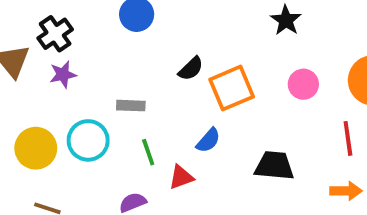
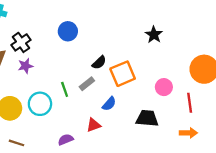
pink circle: (303, 84) -> (164, 87), moved
gray rectangle: (131, 106) -> (87, 84), moved, turned -40
green line: (148, 152) -> (65, 89), moved

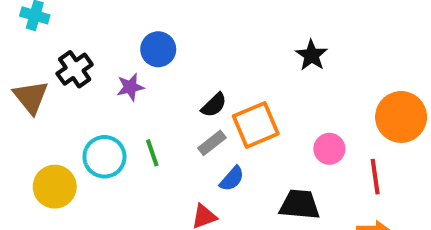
purple star: (25, 66) -> (130, 87), moved
gray rectangle: (87, 84) -> (212, 143), moved
cyan circle: (40, 104) -> (104, 157), moved

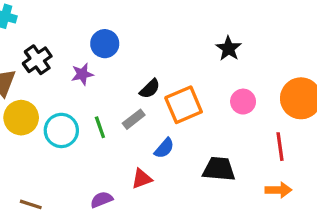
gray rectangle: (212, 143) -> (134, 119), moved
pink circle: (329, 149) -> (243, 102), moved
yellow circle: (55, 187) -> (21, 118), moved

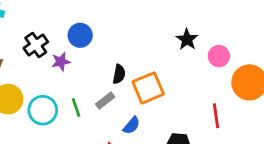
black cross: (37, 60) -> (36, 45), moved
black semicircle: (150, 89) -> (119, 74), turned -36
pink circle: (243, 102) -> (219, 56), moved
red line: (280, 147) -> (216, 116), moved

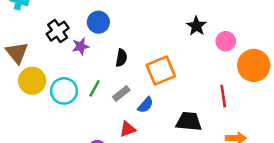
black semicircle: (119, 74) -> (121, 58), moved
gray rectangle: (105, 100) -> (121, 93), moved
green line: (76, 107) -> (95, 88), turned 48

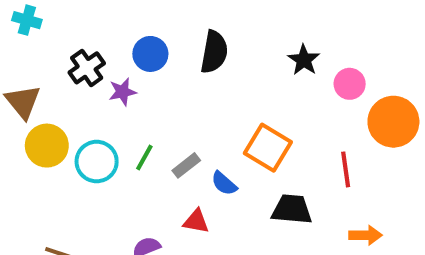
black semicircle: (121, 58) -> (214, 52), moved, size x1.5
orange square: (161, 71) -> (268, 148), moved, turned -36
blue semicircle: (145, 105) -> (224, 183), turned 90
red triangle: (128, 129) -> (196, 221), turned 30

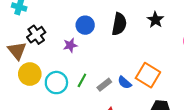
black star: (304, 60) -> (155, 20), moved
black cross: (87, 68) -> (36, 35), moved
blue semicircle: (224, 183) -> (125, 83), moved

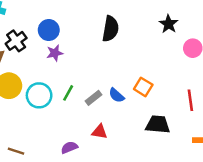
black star: (155, 20) -> (169, 24), moved
blue circle: (85, 25) -> (49, 30), moved
orange square: (148, 75) -> (143, 87), size x0.7

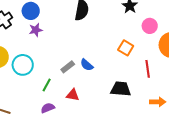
orange square: (143, 87) -> (126, 48), moved
green line: (68, 93) -> (47, 85), moved

